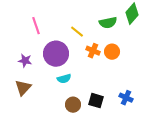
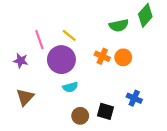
pink line: (36, 26) -> (39, 40), moved
yellow line: (77, 32) -> (69, 35), moved
purple star: (25, 61) -> (21, 61), moved
blue cross: (126, 98) -> (134, 98), moved

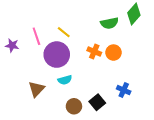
purple star: (21, 61) -> (12, 45), moved
brown triangle: (25, 97) -> (36, 89), moved
black square: (106, 111) -> (97, 102), turned 35

